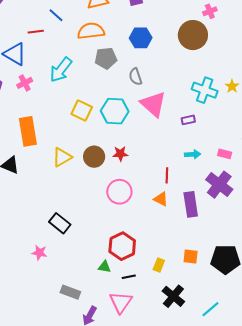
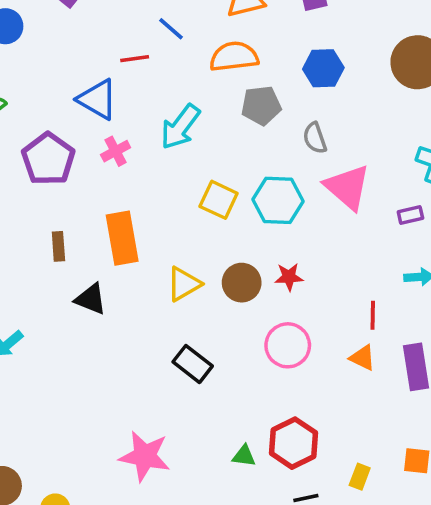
black rectangle: (60, 223) -> (193, 364), moved
pink star: (39, 253) -> (145, 456), size x1.8
green triangle: (104, 267) -> (244, 456), moved

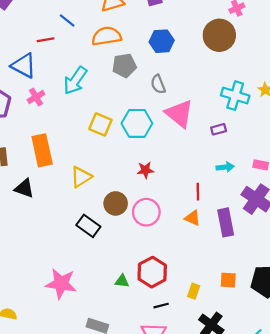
brown circle: (242, 283) -> (116, 203), moved

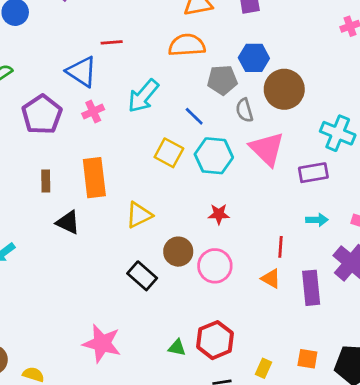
blue line: (67, 21) -> (194, 116), moved
brown circle: (219, 35) -> (284, 89), moved
gray pentagon: (124, 65) -> (222, 80), moved
purple rectangle: (219, 129) -> (313, 173), size x1.5

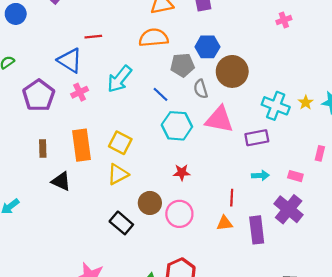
pink triangle: (267, 149) -> (219, 119), turned -32
yellow square: (169, 153) -> (120, 143), moved
orange triangle: (271, 279) -> (224, 223), turned -35

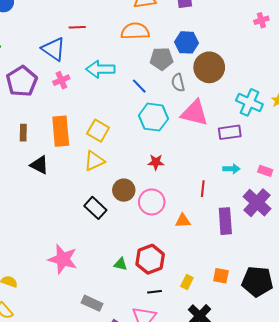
cyan arrow: (119, 79) -> (100, 69), turned 48
orange triangle: (224, 223) -> (183, 221), moved

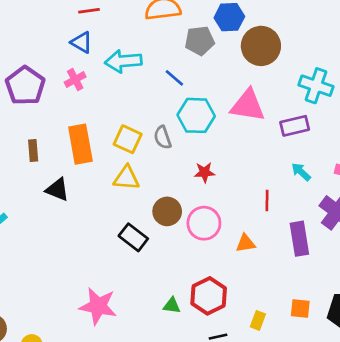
blue triangle: (53, 49) -> (82, 42), moved, size x0.7
gray semicircle: (178, 83) -> (163, 137), moved
yellow triangle: (94, 161) -> (126, 178), turned 35
cyan arrow: (231, 169) -> (301, 172), turned -133

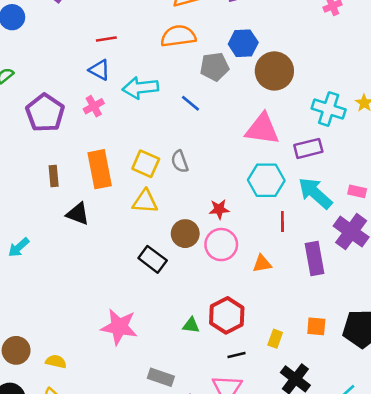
cyan hexagon: (196, 115) -> (266, 180), moved
red star: (205, 172) -> (219, 209), moved
cyan arrow: (301, 172) -> (315, 193), size x1.8

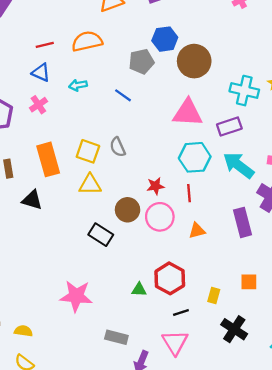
orange semicircle: (178, 36) -> (87, 41), moved
cyan arrow: (140, 88) -> (78, 85), size x0.6
red line: (282, 222) -> (189, 193), moved

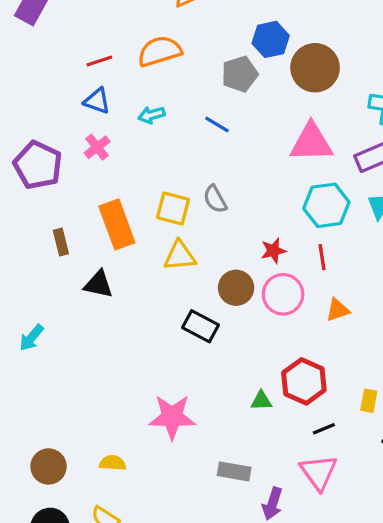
yellow semicircle: (23, 331) -> (113, 463), moved

